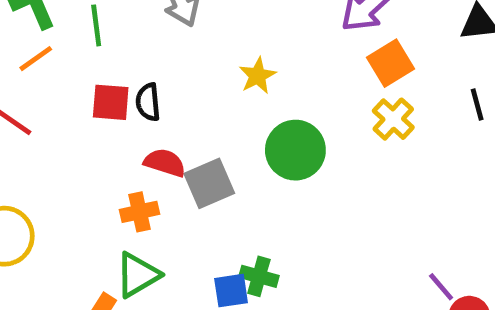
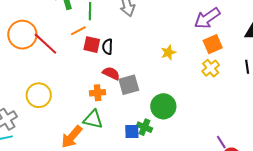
orange line: (36, 59) -> (78, 31), moved
yellow star: (258, 76) -> (168, 53), moved
green circle: (295, 150) -> (163, 106), moved
green triangle: (138, 275) -> (93, 119), turned 35

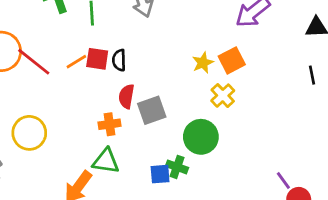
orange line: (78, 31) -> (76, 62), moved
orange square: (213, 44) -> (232, 60), moved
yellow cross: (211, 68) -> (223, 96), moved
red semicircle: (111, 73) -> (126, 96), turned -102

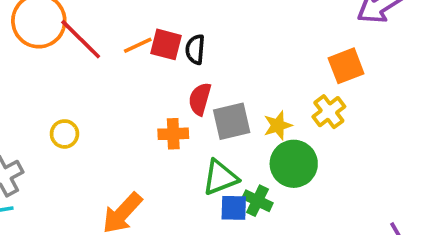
yellow star: (203, 63) -> (278, 125), moved
yellow circle: (29, 133) -> (64, 134), size x0.6
green triangle: (106, 161) -> (220, 177), moved, turned -36

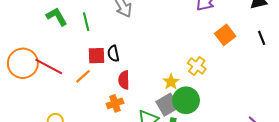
orange line: (138, 45) -> (83, 76), moved
orange square: (346, 66) -> (225, 35), moved
gray square: (232, 121) -> (167, 105), moved

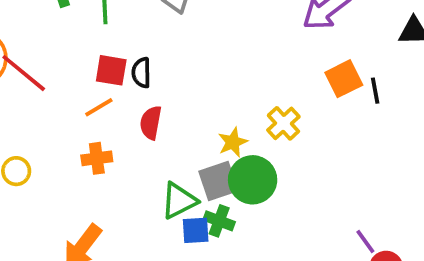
black line: (262, 38) -> (375, 91), moved
orange line: (83, 76) -> (99, 107), moved
orange cross: (115, 103) -> (97, 158), moved

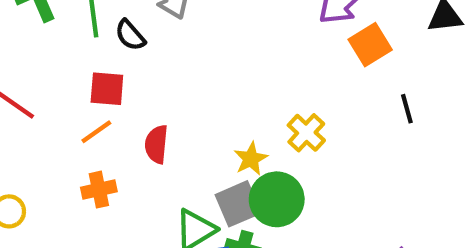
black semicircle: (141, 73) -> (130, 35), moved, turned -36
orange square: (344, 79) -> (370, 45), moved
black line: (375, 91) -> (407, 109), moved

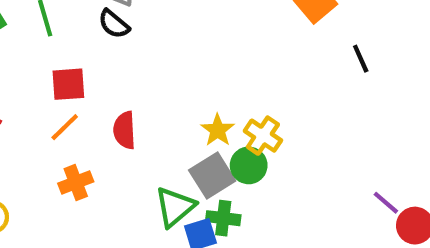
black semicircle: (130, 35) -> (114, 24), moved
yellow cross: (306, 133) -> (263, 136), moved
green circle: (277, 199) -> (249, 165), size x0.7

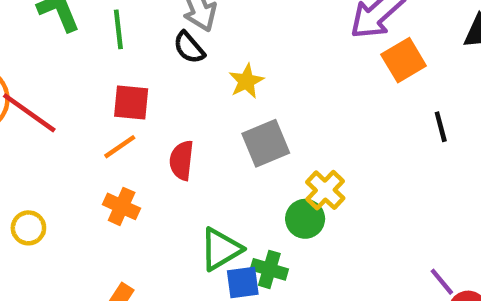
yellow star: (218, 130) -> (246, 81), moved
gray square: (212, 175) -> (266, 143), moved
orange cross: (76, 183) -> (122, 206), turned 36

